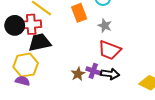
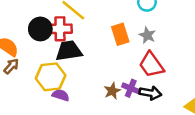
orange rectangle: (79, 13) -> (120, 34), moved
red trapezoid: (110, 50) -> (151, 65), turned 30
purple semicircle: (23, 81) -> (61, 95), moved

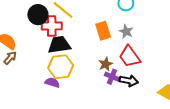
black circle: (40, 29) -> (38, 15), moved
yellow hexagon: (51, 77) -> (61, 67), moved
brown star: (112, 91) -> (106, 64), moved

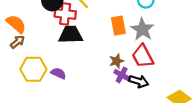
gray star: (126, 31) -> (142, 29), size x1.5
yellow hexagon: (61, 67) -> (33, 69), moved

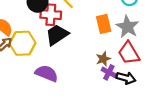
black trapezoid: (71, 35) -> (57, 35), turned -30
yellow hexagon: (33, 69) -> (23, 43), moved
purple semicircle: (58, 73) -> (47, 73), size x1.5

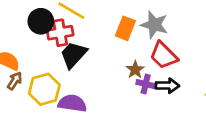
orange rectangle: (104, 24) -> (125, 28), turned 48
yellow hexagon: (23, 43) -> (44, 89), moved

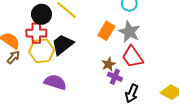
red cross: (60, 33) -> (36, 33), moved
black arrow: (167, 86) -> (132, 93), moved, turned 102
yellow hexagon: (44, 89) -> (42, 51), moved

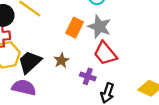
black trapezoid: (62, 45) -> (30, 62), moved
brown star: (109, 64) -> (61, 60), moved

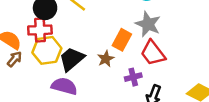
orange rectangle: (75, 28) -> (122, 40), moved
purple cross: (88, 76) -> (133, 77), turned -35

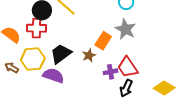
yellow hexagon: (47, 50) -> (33, 59), moved
red trapezoid: (153, 53) -> (128, 67), moved
brown arrow: (14, 59) -> (12, 68), moved, turned -104

